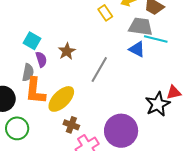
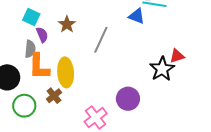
yellow ellipse: (61, 99) -> (66, 72), turned -44
brown cross: (71, 125) -> (54, 96), moved, turned 35
purple circle: (121, 131) -> (128, 99), size x0.7

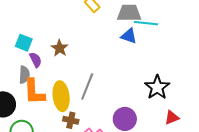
gray line: (101, 40) -> (87, 86), moved
red triangle: (177, 56) -> (172, 118), moved
brown cross: (54, 96) -> (71, 120), moved, turned -35

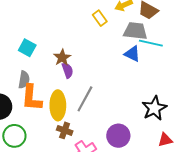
purple semicircle: (36, 60) -> (68, 70), moved

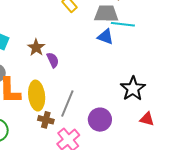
purple semicircle: (68, 70) -> (53, 60), moved
gray line: (85, 99) -> (67, 103), moved
red triangle: (165, 140) -> (147, 119), turned 35

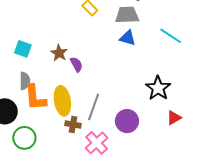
cyan line: (123, 24) -> (171, 36), moved, turned 30
red triangle: (147, 119) -> (174, 118), turned -42

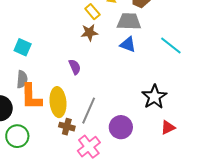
brown star: (59, 53) -> (89, 33), moved, turned 30

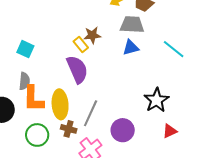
yellow rectangle: (92, 12) -> (81, 44), moved
blue triangle: (128, 44) -> (131, 48), turned -36
purple semicircle: (75, 67) -> (77, 69), size x1.8
green circle: (17, 136) -> (37, 135), moved

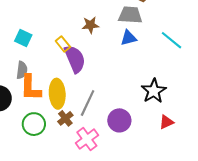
yellow rectangle: (81, 44) -> (63, 44), moved
brown cross: (69, 129) -> (65, 118), turned 35

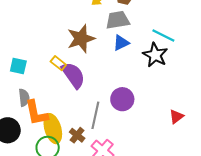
brown star: (90, 25) -> (81, 39), size x1.6
black star: (154, 91) -> (155, 55), moved
yellow ellipse: (57, 94) -> (53, 129), moved
purple circle: (119, 120) -> (122, 99), moved

